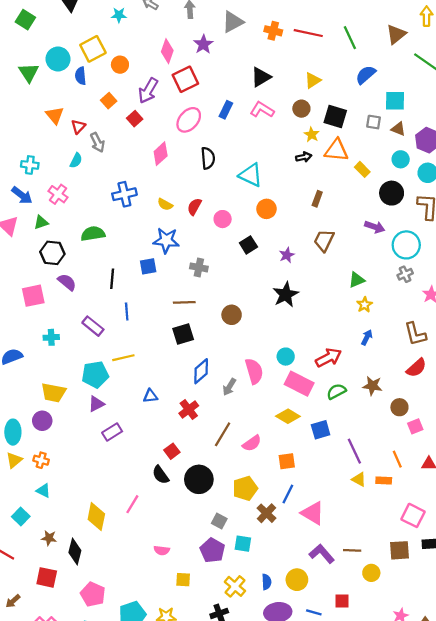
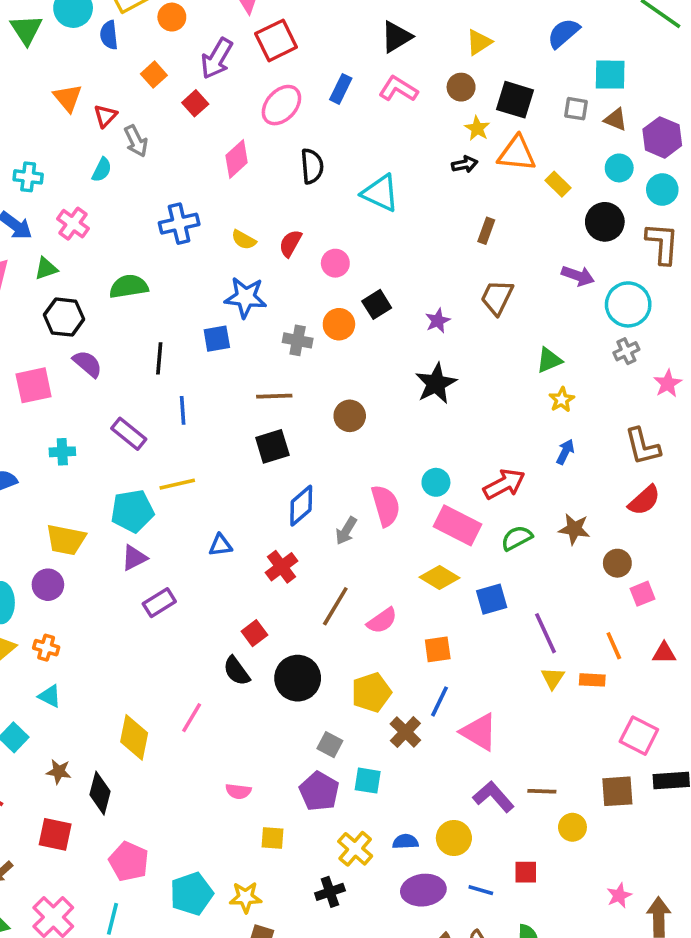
orange circle: (266, 209) -> (339, 324), moved
yellow triangle: (359, 479) -> (553, 678), turned 35
blue semicircle: (266, 582) -> (405, 842), turned -91

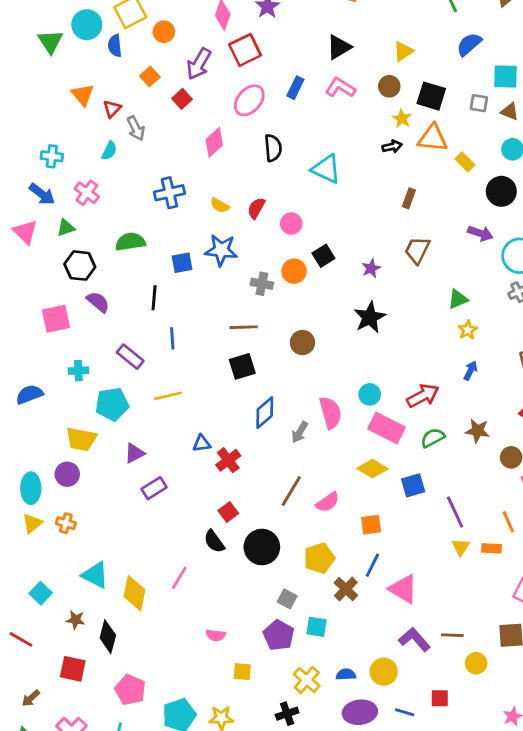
blue square: (217, 339) -> (182, 263), moved
cyan pentagon: (132, 511) -> (112, 404), moved
red cross: (281, 567) -> (228, 460), moved
cyan triangle: (50, 696) -> (95, 575), moved, size x1.5

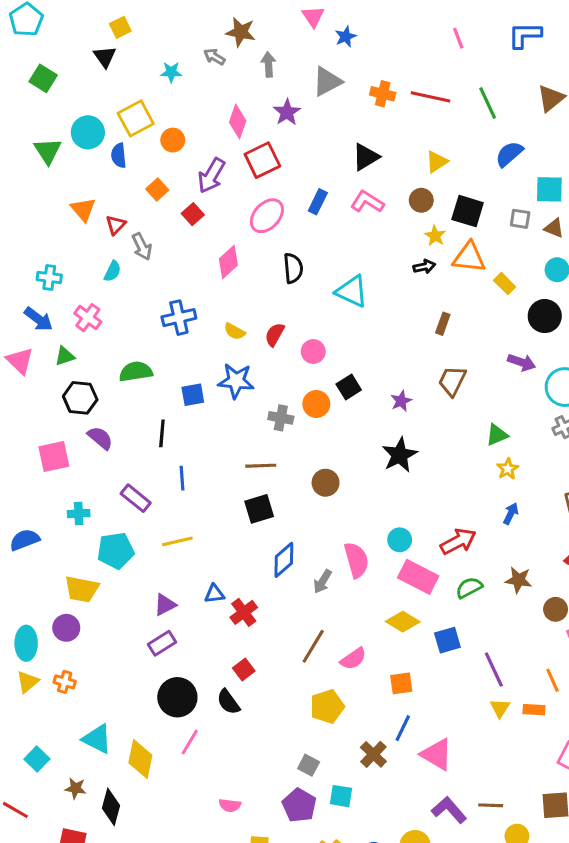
purple triangle: (134, 453) -> (165, 605), moved
black circle: (262, 547) -> (177, 697), moved
yellow pentagon: (319, 558) -> (327, 707), moved

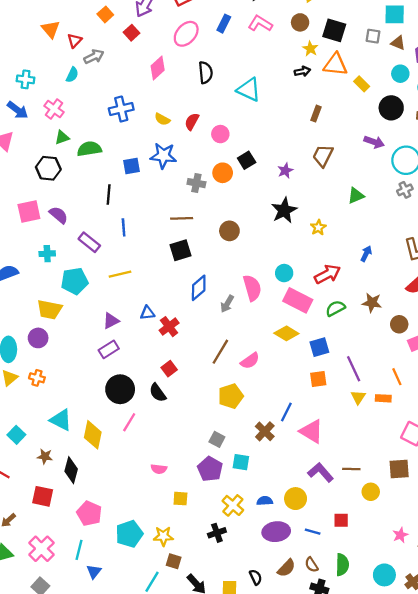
gray arrow: (142, 247) -> (94, 57), turned -90
green triangle: (65, 356) -> (62, 137), moved
purple semicircle: (100, 438) -> (59, 215), moved
yellow star: (508, 469) -> (318, 227), moved
orange square: (401, 683) -> (318, 379), moved

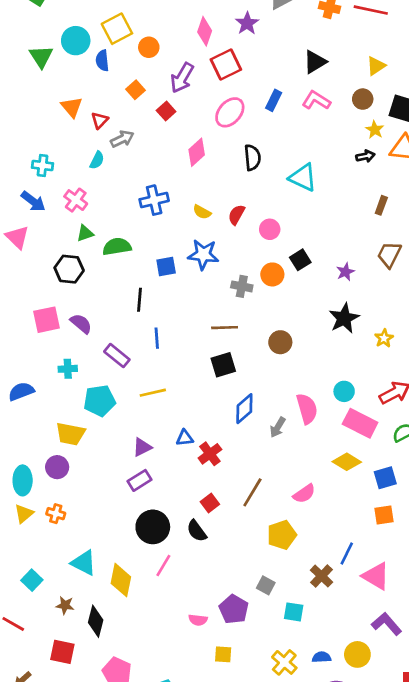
brown line: (220, 352) -> (252, 492), moved
purple pentagon: (210, 469) -> (234, 609), moved

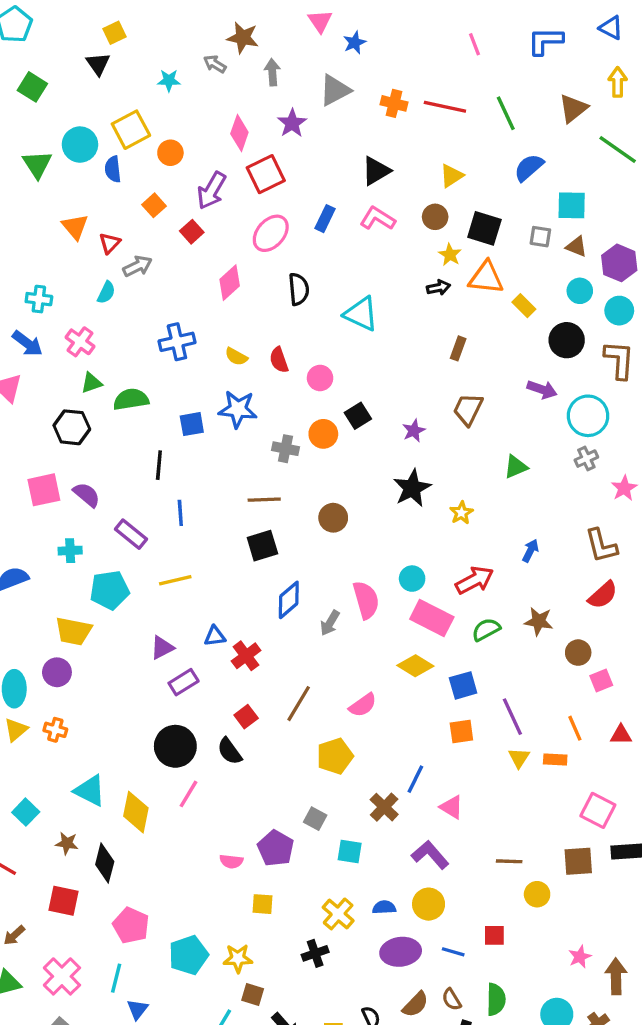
red semicircle: (236, 215) -> (279, 360), turned -48
purple rectangle: (139, 480) -> (184, 682), moved
pink triangle: (376, 576) -> (452, 807), size x0.7
purple L-shape: (387, 624) -> (430, 855), moved

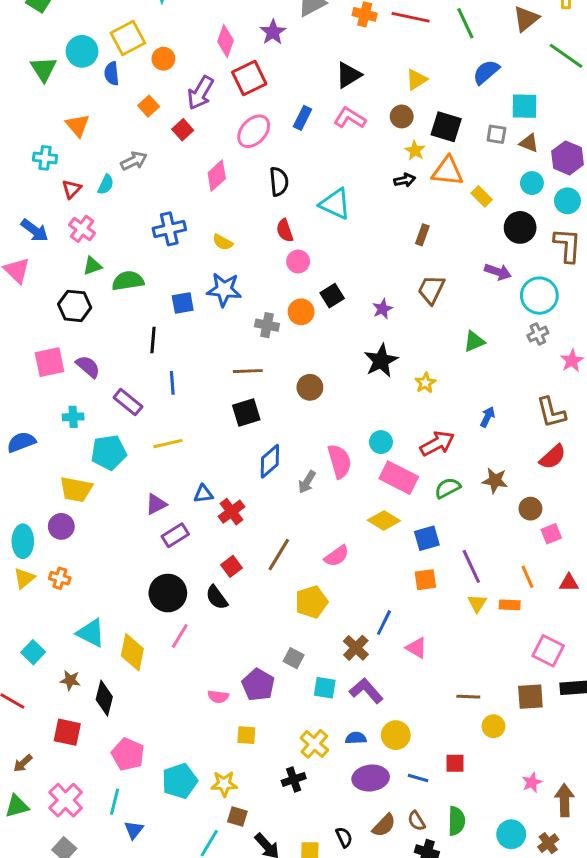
red triangle: (110, 243) -> (72, 189), moved
cyan cross: (39, 299) -> (45, 158), moved
red semicircle: (279, 360) -> (285, 230), moved
purple L-shape: (430, 855) -> (366, 691), moved

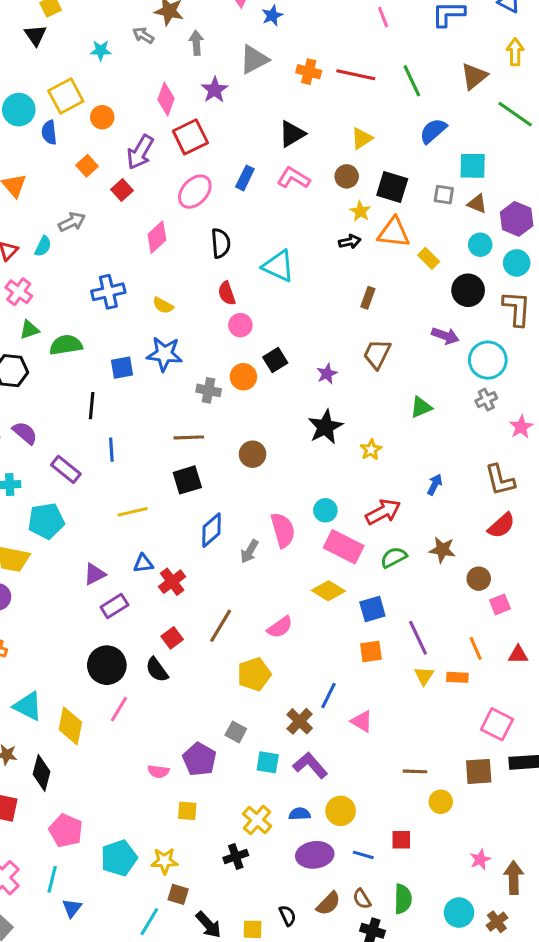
yellow line: (168, 444) -> (133, 512), moved

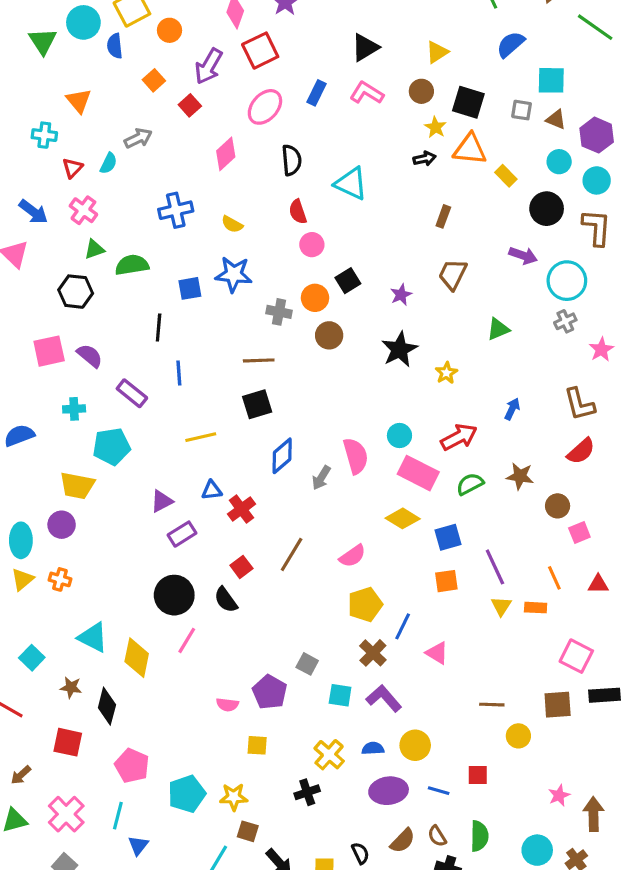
brown circle: (253, 454) -> (329, 335), moved
yellow pentagon: (254, 674) -> (365, 604), moved

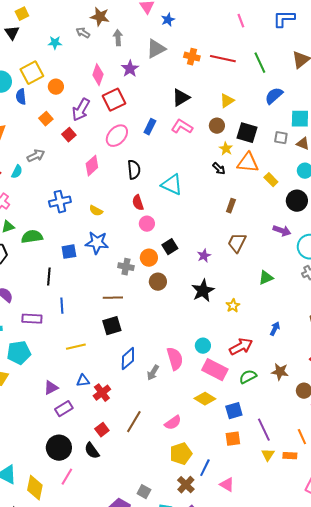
black arrow: (425, 159) -> (219, 169), turned 56
purple rectangle: (132, 393) -> (32, 319), turned -36

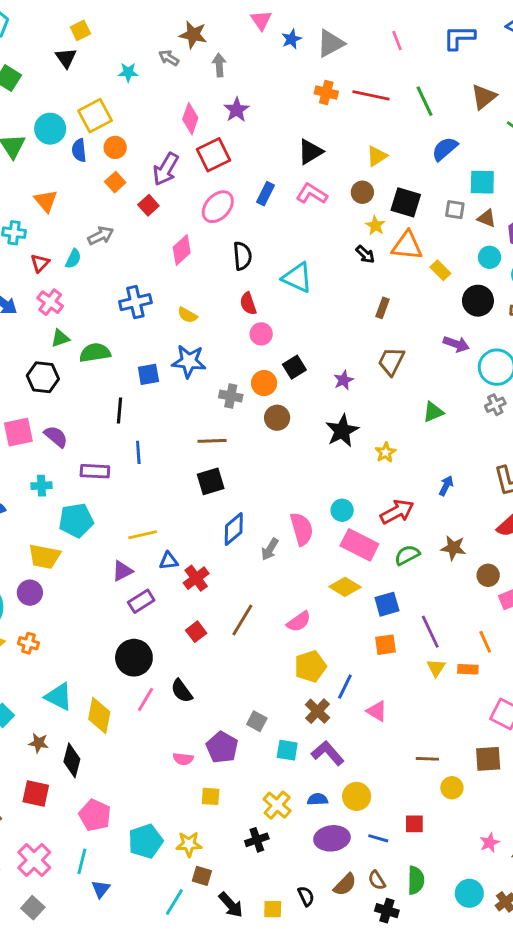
gray triangle: (156, 49) -> (331, 43), moved
orange circle: (56, 87) -> (115, 147), moved
yellow line: (76, 347) -> (143, 535), moved
black semicircle: (92, 451) -> (182, 691), moved

